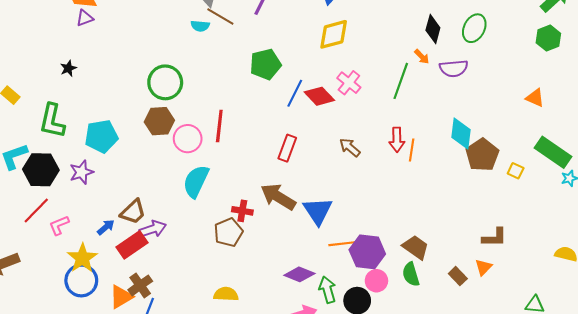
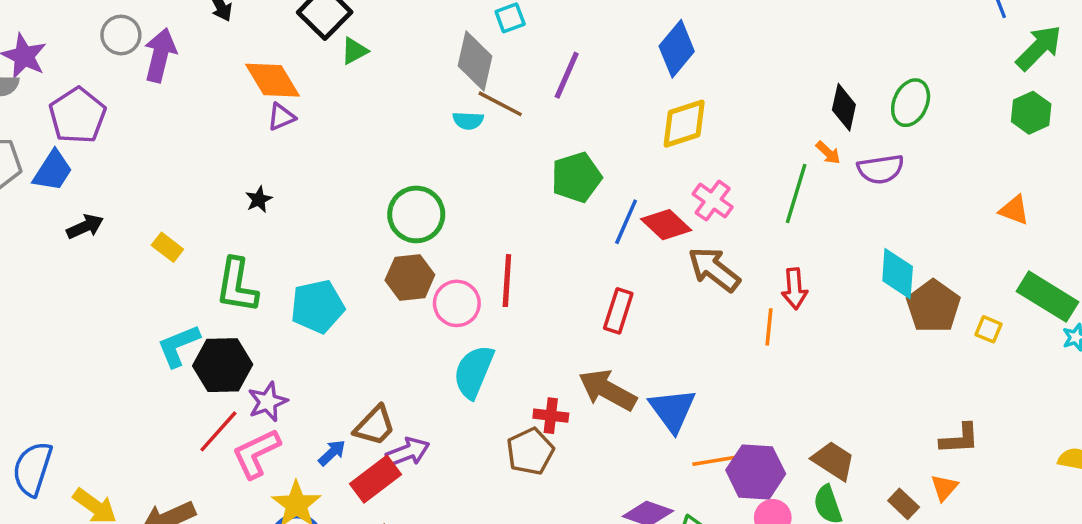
brown arrow: (350, 147) -> (714, 269), moved, size x1.5
orange line: (412, 150) -> (769, 327), moved
purple star: (81, 172) -> (268, 402), moved
pink L-shape: (59, 225) -> (256, 453), size x1.5

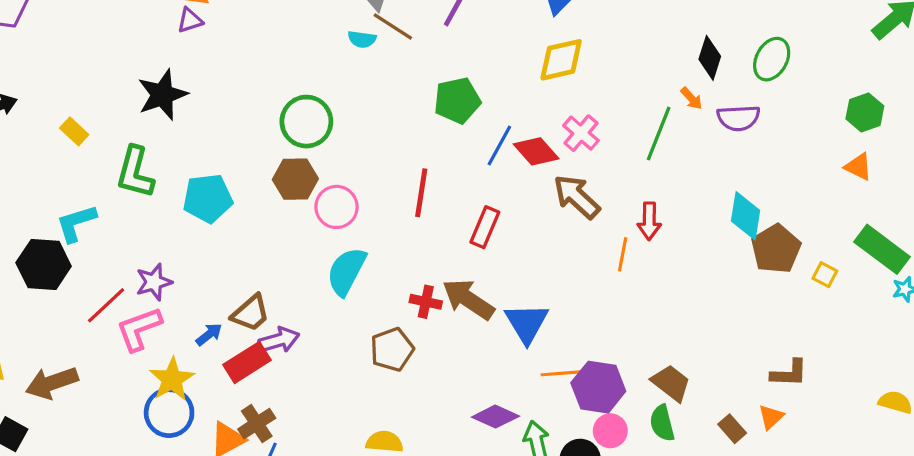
green hexagon: (1031, 113) -> (865, 112), moved
black star: (259, 199) -> (162, 95), size x2.0
red line: (507, 281) -> (421, 193), moved
black hexagon: (223, 365) -> (44, 264), moved
red cross: (551, 416) -> (426, 302), moved

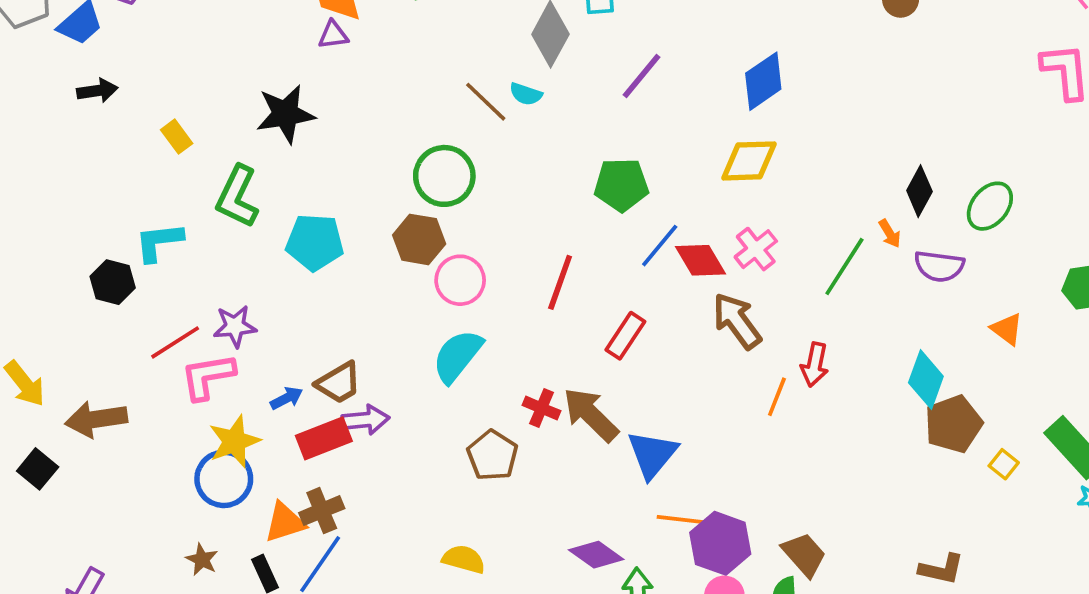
brown line: (393, 26) -> (486, 102), moved
orange triangle: (858, 167) -> (1007, 329), moved
black hexagon: (44, 264) -> (113, 282), size x0.7
brown pentagon: (392, 350) -> (492, 455), turned -30

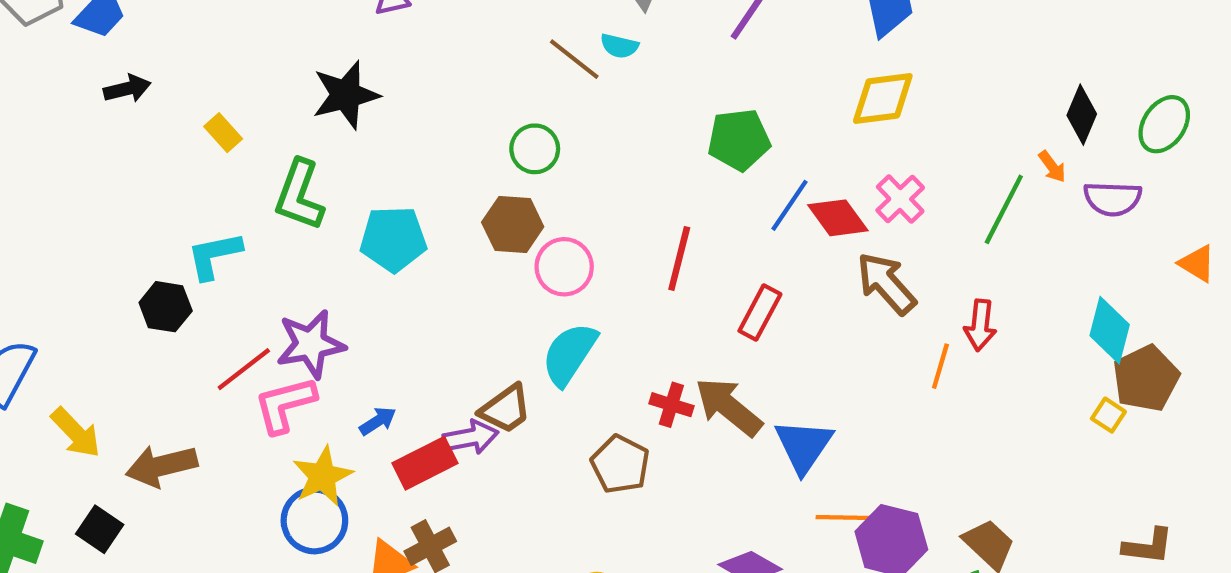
green circle: (444, 176) -> (535, 149), size x0.7
purple star: (235, 326) -> (311, 344), size x1.4
brown trapezoid: (339, 383) -> (506, 409), moved
yellow square: (1004, 464) -> (1108, 415), moved

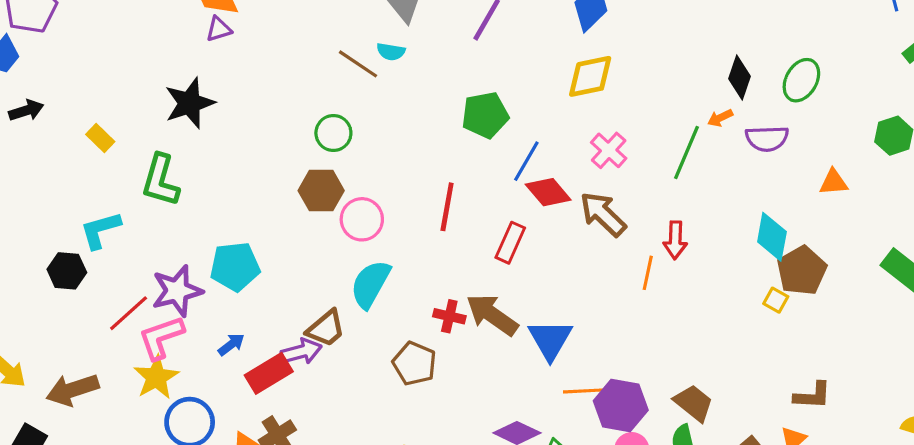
orange arrow: (1052, 167) -> (720, 118), turned 105
red diamond: (838, 218) -> (548, 192), moved
cyan pentagon: (393, 239) -> (235, 267), moved
orange triangle: (1197, 263) -> (834, 182), turned -32
yellow star: (323, 476) -> (156, 377), moved

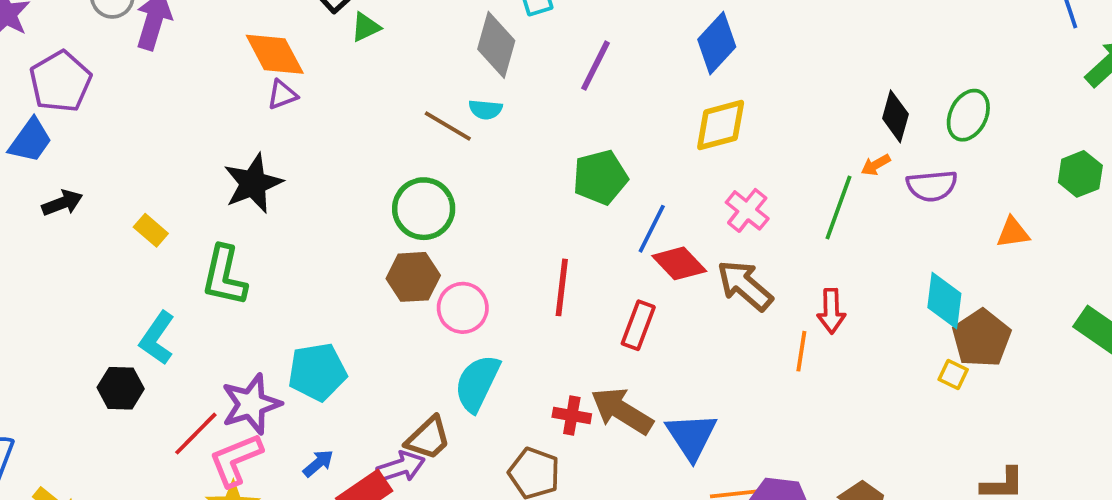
green circle: (333, 133) -> (424, 209), size x1.4
cyan L-shape: (100, 230) -> (157, 338), turned -36

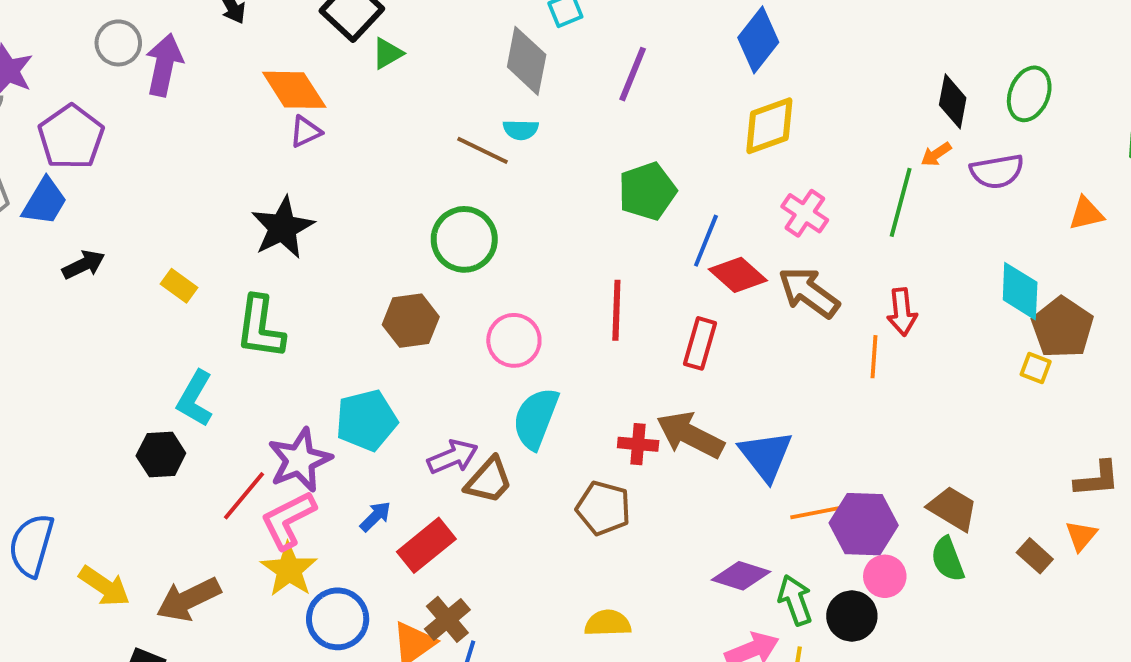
brown hexagon: (413, 277) -> (411, 321), moved
purple arrow: (401, 467) -> (453, 457), moved

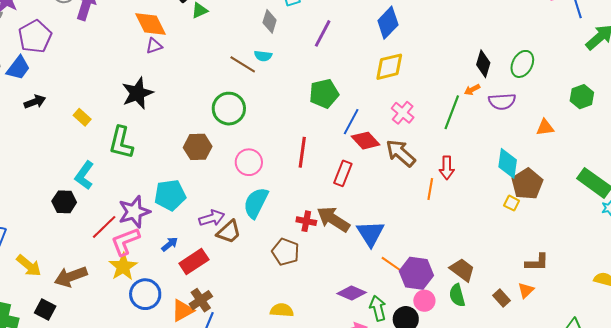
gray diamond: (527, 61) -> (270, 21), size x0.7
orange line: (816, 513) -> (393, 265), turned 40

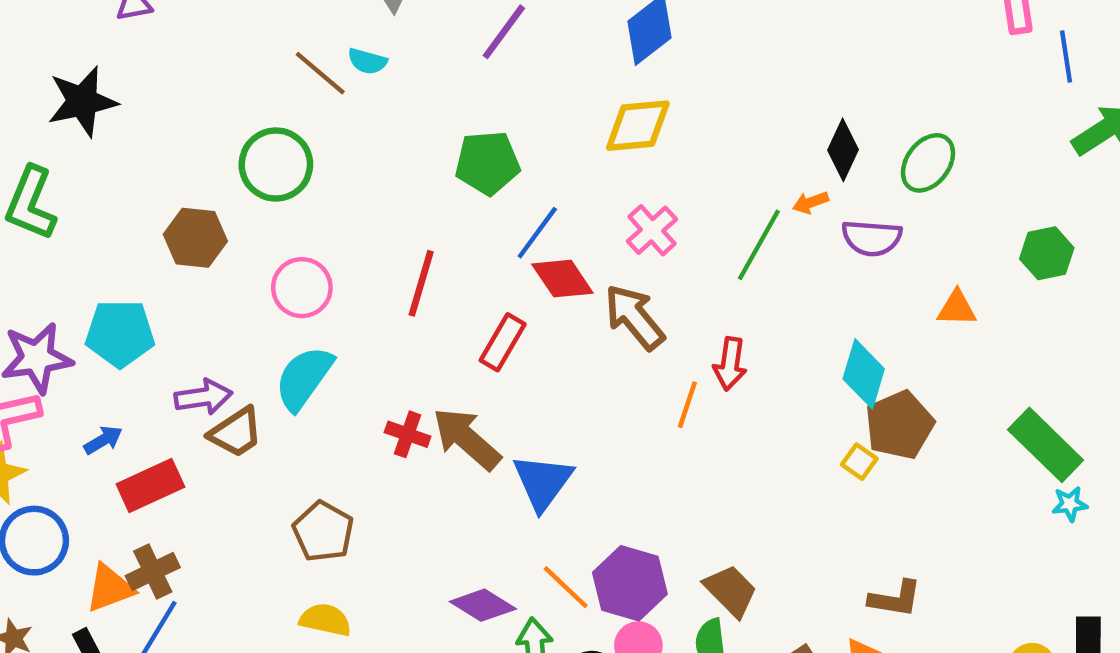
brown pentagon: (285, 252) -> (323, 531), moved
orange line: (393, 265) -> (566, 587), moved

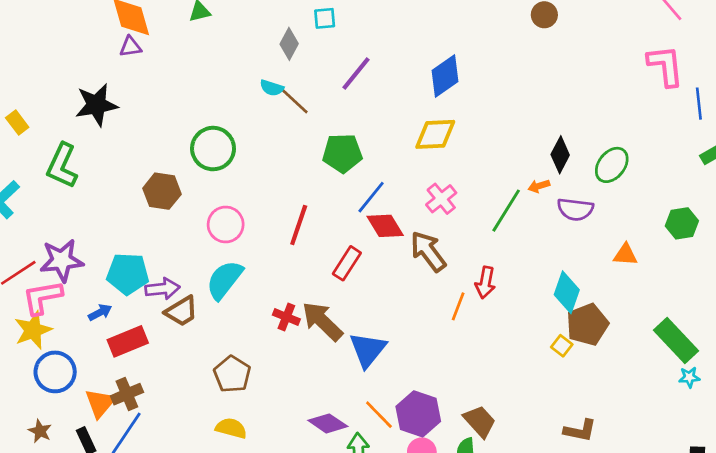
brown line: (320, 73) -> (293, 100), moved
cyan pentagon: (120, 333) -> (128, 274), moved
orange triangle: (110, 588) -> (100, 403), turned -32

